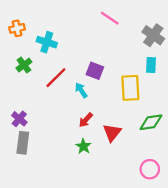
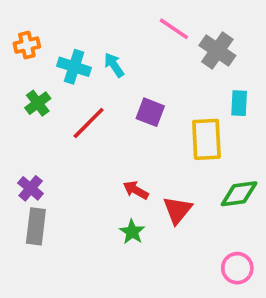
gray cross: (153, 35) -> (217, 51), moved
cyan arrow: (81, 90) -> (114, 65), moved
red arrow: (86, 120) -> (136, 190), turned 77

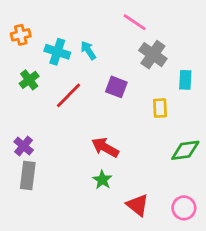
gray cross: (217, 51) -> (153, 55), moved
yellow rectangle: (206, 139) -> (160, 108), size x0.6
red arrow: (136, 190) -> (105, 147), size x1.4
red triangle: (177, 210) -> (137, 205), moved, turned -30

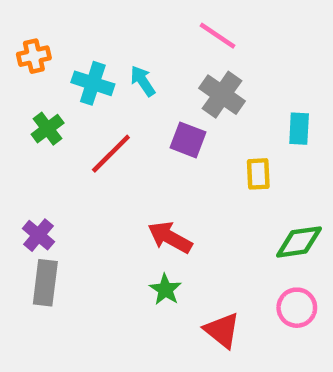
gray cross: (153, 55) -> (222, 95), moved
pink circle: (184, 208) -> (297, 308), moved

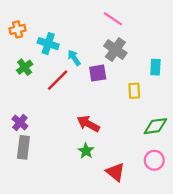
cyan arrow: (143, 81) -> (74, 58), moved
purple square: (188, 140) -> (98, 73), turned -30

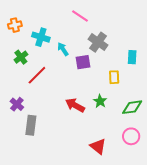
pink line: (113, 19) -> (80, 16), moved
red line: (58, 80) -> (37, 75), moved
gray rectangle: (23, 147) -> (31, 125), moved
green star: (86, 151) -> (100, 101), moved

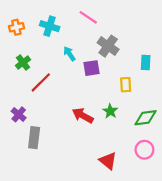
cyan cross: (41, 37) -> (50, 26), moved

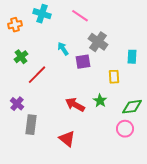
cyan cross: (50, 26) -> (42, 14), moved
pink circle: (144, 150) -> (125, 129), moved
red triangle: (108, 161) -> (67, 139), moved

